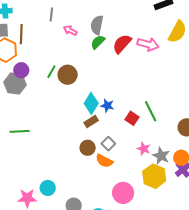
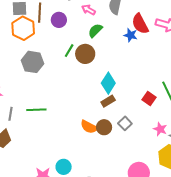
green semicircle: (98, 42) -> (95, 31), moved
red semicircle: (122, 44) -> (140, 24), turned -70
purple circle: (21, 70) -> (59, 20), moved
blue star: (107, 106) -> (131, 35), moved
orange semicircle: (104, 161) -> (89, 127), moved

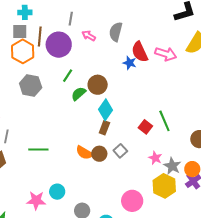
purple circle: (59, 20) -> (59, 45), size x1.6
green semicircle: (95, 31) -> (79, 94), moved
brown circle: (85, 54) -> (98, 85), moved
brown rectangle: (108, 101) -> (104, 128), turned -40
green line: (36, 110) -> (38, 150), moved

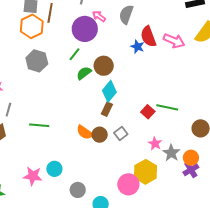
purple circle: (59, 45) -> (85, 29), moved
green line: (164, 121) -> (167, 107), turned -60
yellow hexagon: (164, 186) -> (146, 172), moved

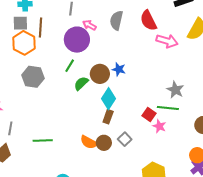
red semicircle: (148, 37) -> (148, 21), moved
blue star: (137, 47) -> (119, 69), moved
pink star: (155, 144) -> (159, 126), moved
gray star: (171, 153) -> (175, 90), moved

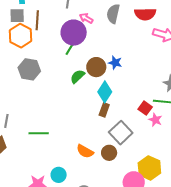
red semicircle: (148, 21) -> (145, 14), turned -65
green line: (70, 66) -> (70, 49), moved
gray square: (125, 139) -> (121, 133), size x1.6
orange semicircle: (89, 142) -> (85, 151), moved
brown circle: (104, 143) -> (109, 153), moved

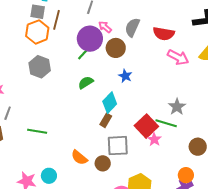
brown circle: (96, 67) -> (116, 48), moved
red square: (145, 108) -> (146, 126), size x1.6
gray square: (121, 133) -> (118, 146), turned 30

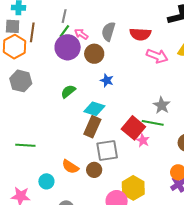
green line: (83, 54) -> (64, 31), moved
cyan diamond: (110, 103) -> (94, 109), turned 70
brown rectangle: (106, 120) -> (92, 127), size x1.5
cyan circle: (49, 176) -> (46, 181), moved

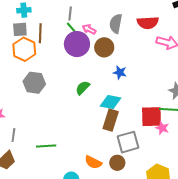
green line: (64, 31) -> (72, 28), turned -72
red square: (133, 128) -> (152, 117), turned -35

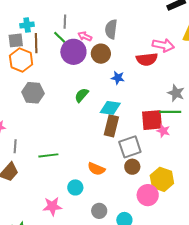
cyan cross: (24, 10) -> (27, 25), moved
red semicircle: (148, 23) -> (147, 59), moved
green line: (72, 28) -> (60, 37), moved
brown circle: (117, 163) -> (132, 167), moved

